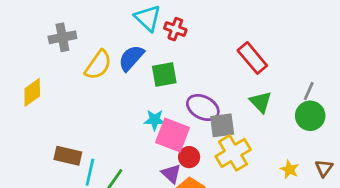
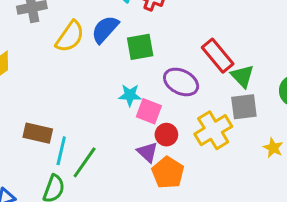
red rectangle: (252, 58) -> (218, 56), moved
gray square: (222, 125) -> (244, 107), moved
pink square: (173, 135) -> (149, 111), size x0.7

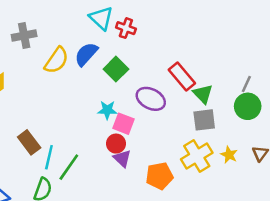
green square: (140, 47) -> (116, 69), turned -35
yellow cross: (213, 130) -> (197, 156), moved
brown rectangle: (38, 133) -> (29, 142), turned 40
red circle: (166, 135) -> (116, 144), moved
orange pentagon: (168, 173) -> (159, 176), moved, turned 30

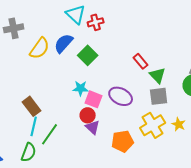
red cross: (126, 28) -> (96, 22), turned -35
red rectangle: (182, 77) -> (141, 61), size x0.7
purple ellipse: (151, 99) -> (121, 96), moved
brown rectangle: (29, 142) -> (32, 106), moved

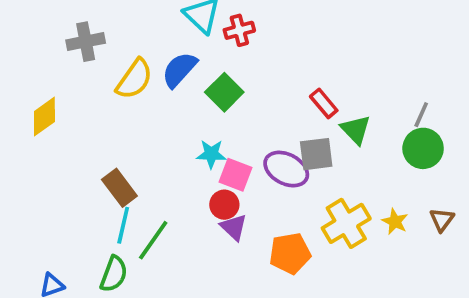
gray square: (159, 96) -> (316, 154), moved

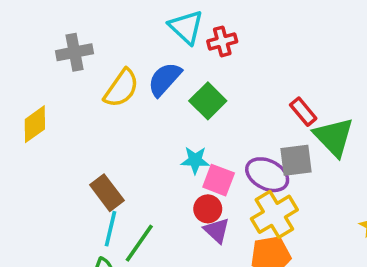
green triangle: (356, 130) -> (334, 137), size x1.4
yellow cross: (346, 223) -> (274, 214), moved

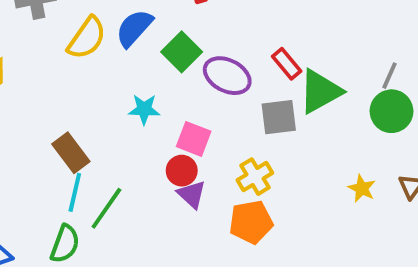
green triangle: (334, 137) -> (320, 91), turned 45
cyan star: (195, 160) -> (144, 109), moved
purple ellipse: (267, 175) -> (227, 76), moved
yellow cross: (274, 214) -> (255, 177), size x0.7

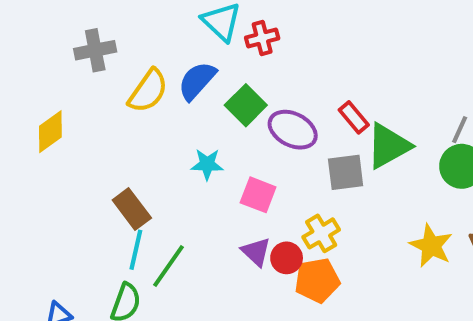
red circle: (182, 171) -> (287, 258), moved
yellow star: (362, 188) -> (431, 246), size x1.5

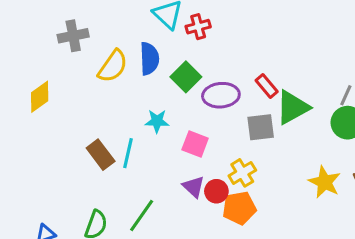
blue semicircle: (197, 81) -> (149, 59), turned 136
purple ellipse: (293, 130) -> (221, 95), turned -32
cyan line: (136, 250) -> (128, 153), moved
green line: (168, 266) -> (142, 216), moved

